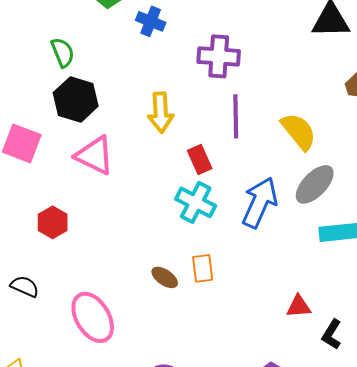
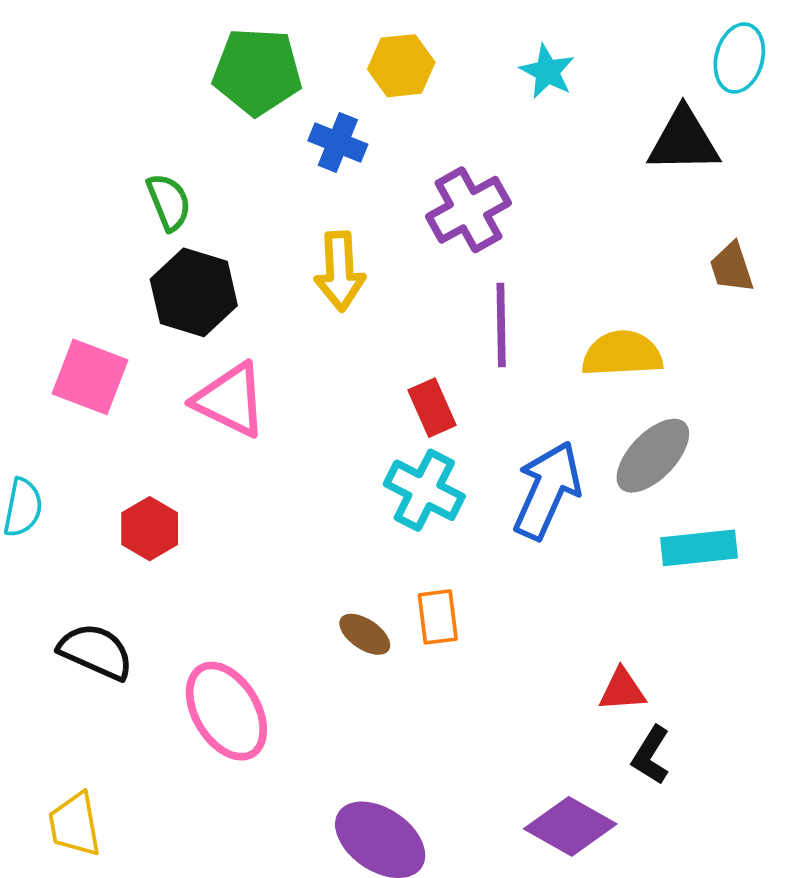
purple cross: (219, 56) -> (468, 210), turned -33
yellow arrow: (161, 112) -> (340, 271), moved
yellow semicircle: (299, 131) -> (622, 354), turned -54
black semicircle: (25, 286) -> (96, 652), size x1.4
black L-shape: (332, 334) -> (651, 755), moved

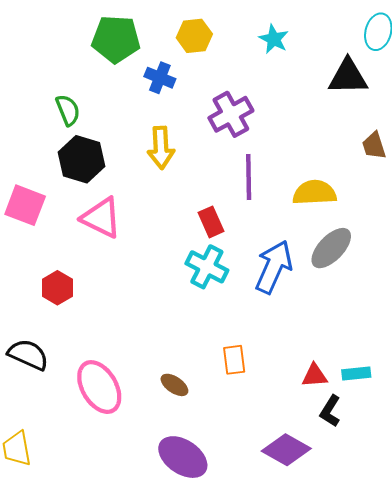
cyan rectangle: (699, 548) -> (356, 373), moved, size x0.7
orange rectangle: (438, 617) -> (234, 360), moved
brown ellipse: (365, 634) -> (174, 385), moved

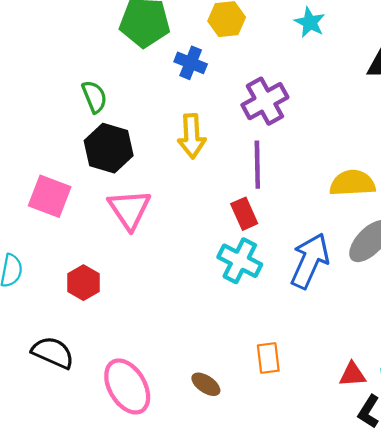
purple line: (249, 177) -> (257, 165), moved
pink triangle: (101, 218) -> (129, 209), turned 30

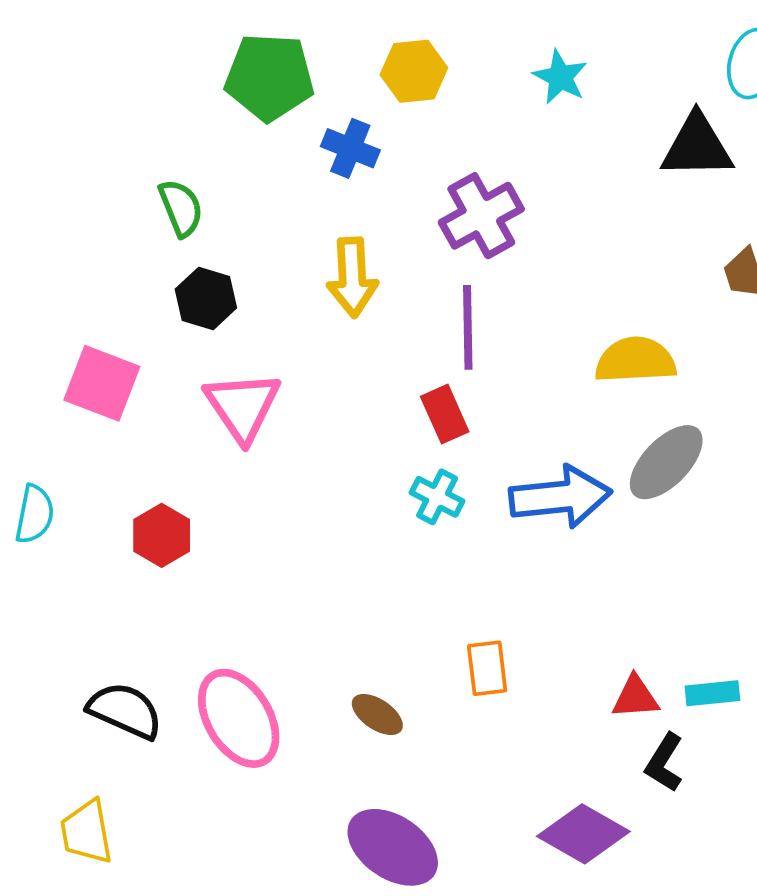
black hexagon: (109, 148) -> (206, 299), size x0.7
cyan cross: (240, 261) -> (437, 497), size x0.7
blue arrow: (310, 261) -> (560, 497), turned 60
black semicircle: (53, 353) -> (125, 711), moved

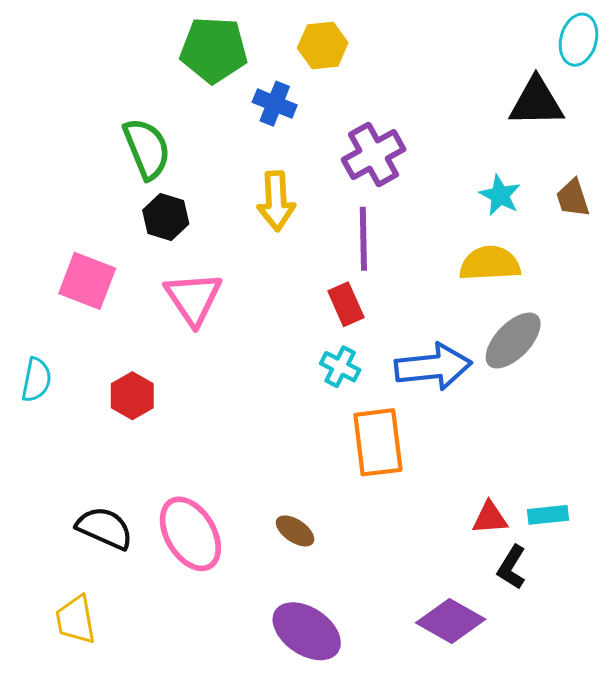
cyan star: (560, 77) -> (500, 195), moved
green semicircle: (181, 208) -> (147, 149), size x1.4
orange rectangle: (487, 668) -> (378, 442), moved, size x1.6

